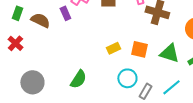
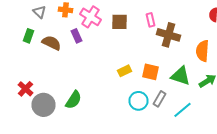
red cross: (15, 43) -> (26, 89), moved
green semicircle: (78, 79) -> (74, 100), moved
gray rectangle: (145, 91) -> (160, 99), moved

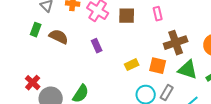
brown cross: (168, 35) -> (176, 43), moved, turned -35
purple rectangle: (76, 36) -> (97, 46), moved

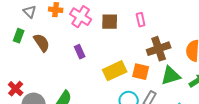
brown semicircle: (59, 37) -> (42, 43), turned 30
yellow rectangle: (132, 65) -> (115, 71), size x1.6
green triangle: (188, 70) -> (171, 76), turned -35

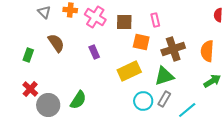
green rectangle: (19, 36) -> (28, 55), moved
orange square: (141, 72) -> (141, 42), moved
green triangle: (171, 76) -> (164, 76), moved

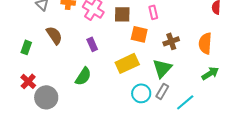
brown cross: (173, 49) -> (171, 41), size x0.7
green triangle: (164, 76) -> (162, 68), turned -30
green semicircle: (78, 100) -> (83, 76), moved

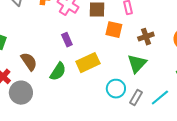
brown semicircle: (54, 35) -> (29, 62), moved
yellow rectangle: (127, 63) -> (88, 63), moved
gray rectangle: (162, 91) -> (136, 98), moved

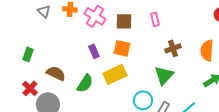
orange square: (114, 30) -> (122, 48), moved
brown semicircle: (29, 62) -> (56, 73), turned -30

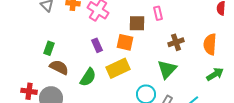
brown square: (124, 21) -> (137, 23), moved
green rectangle: (28, 54) -> (49, 48), moved
red cross: (30, 88) -> (29, 91), moved, turned -35

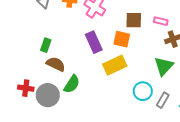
pink rectangle: (158, 13) -> (161, 21), moved, turned -64
purple rectangle: (97, 45) -> (94, 42), size x1.5
green semicircle: (88, 77) -> (72, 84), moved

